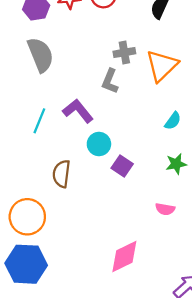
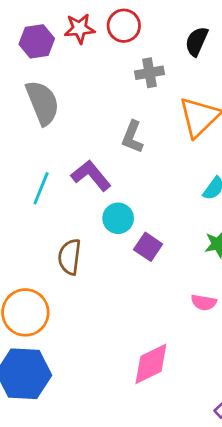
gray cross: (124, 52) -> (149, 73), moved

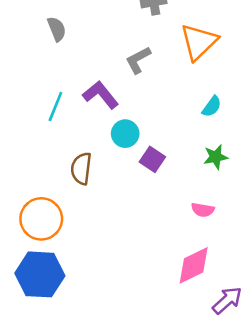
gray semicircle: (42, 103) -> (57, 29), size x0.6
gray L-shape: (132, 137) -> (138, 60), turned 40
pink diamond: (151, 364) -> (194, 265), moved

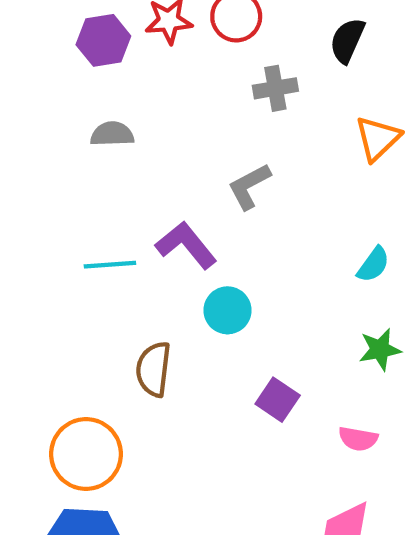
gray semicircle: (57, 29) -> (112, 134), turned -70
orange triangle: (199, 42) -> (378, 138), moved, size x0.7
cyan line: (55, 106) -> (110, 265), turned 64
purple square: (152, 159) -> (278, 400), moved

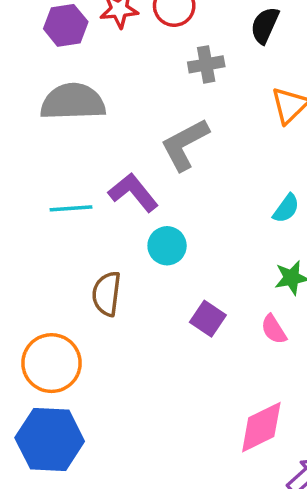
gray semicircle: (112, 134) -> (73, 102), size x1.8
gray L-shape: (249, 186) -> (185, 144), size x1.4
pink semicircle: (358, 439) -> (274, 329), moved, turned 48

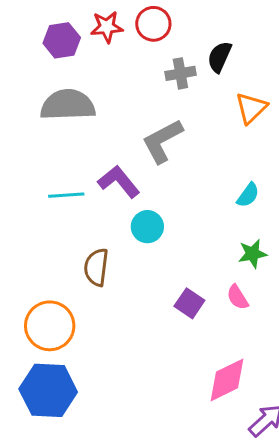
black semicircle: (265, 25) -> (219, 57), moved
purple square: (208, 319) -> (189, 303), moved

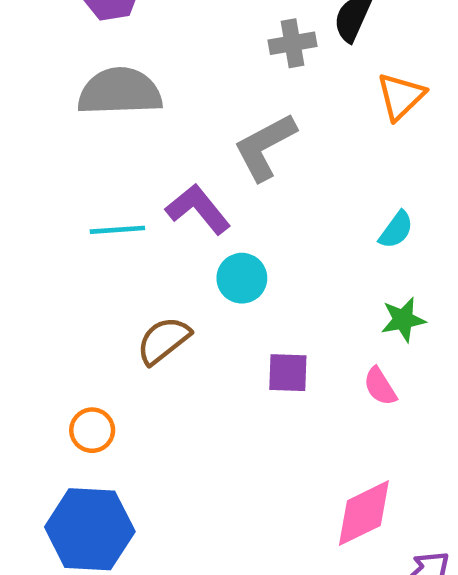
brown semicircle: (96, 267) -> (164, 340), turned 45
purple square: (189, 303) -> (288, 373), moved, turned -32
orange circle: (50, 326) -> (92, 430), size x0.6

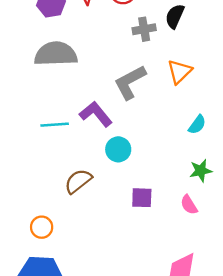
orange triangle: (401, 96) -> (179, 72), moved

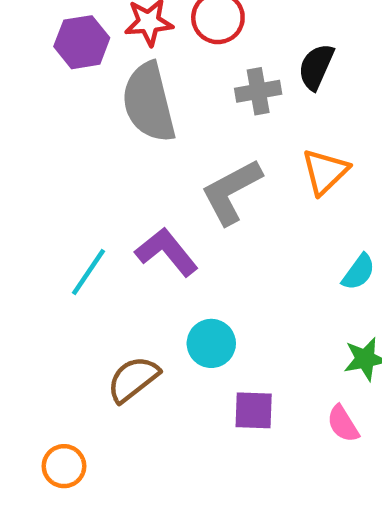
gray semicircle: (56, 54) -> (149, 102), moved, turned -102
cyan line: (55, 125) -> (89, 272), turned -52
cyan circle: (118, 149) -> (211, 343), moved

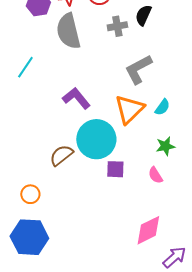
orange triangle: (325, 172) -> (129, 109), moved, size x1.4
gray L-shape: (231, 192) -> (138, 69), moved
cyan line: (89, 272) -> (25, 67), moved
cyan circle: (211, 343) -> (96, 139), size x1.8

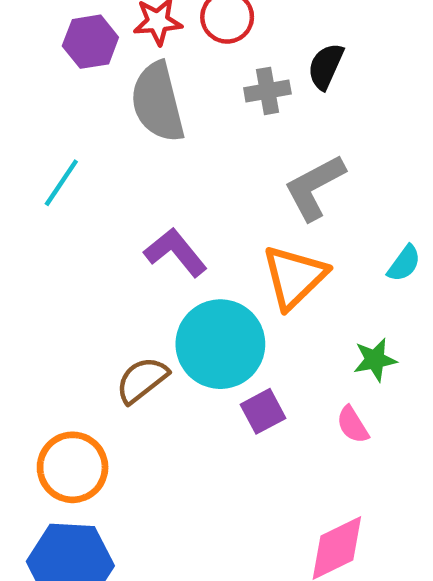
cyan semicircle: (162, 107) -> (404, 263), moved
purple square: (115, 169) -> (263, 411), turned -30
orange circle: (30, 194) -> (73, 467), size x1.6

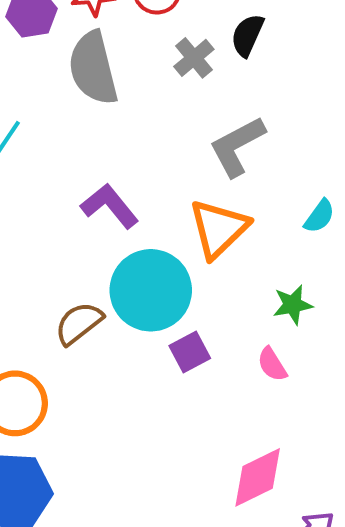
gray cross: (267, 91) -> (194, 58), turned -30

